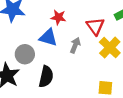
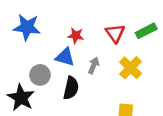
red triangle: (95, 26) -> (115, 33), moved
black semicircle: (46, 77) -> (71, 88), moved

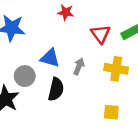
red star: (76, 36) -> (66, 12), moved
yellow cross: (131, 68) -> (116, 69), turned -35

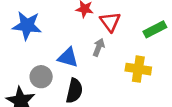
red triangle: (101, 34) -> (110, 22), moved
gray arrow: (79, 66) -> (99, 47), moved

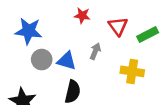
red triangle: (110, 22) -> (118, 26), moved
gray circle: (41, 77) -> (42, 60), moved

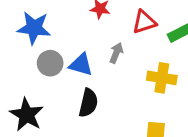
red triangle: (118, 26) -> (144, 22), turned 48

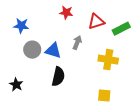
blue star: (34, 28) -> (21, 26), size x0.7
black star: (27, 115) -> (16, 85), size x0.6

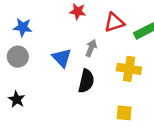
gray circle: (32, 50) -> (18, 57), moved
blue triangle: (53, 51) -> (62, 58), turned 30
black semicircle: (58, 77) -> (86, 81), moved

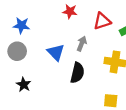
black star: (17, 99) -> (24, 85), moved

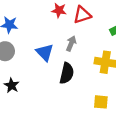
red triangle: (102, 21) -> (82, 15), moved

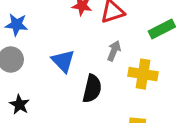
gray arrow: (71, 43) -> (114, 51), moved

